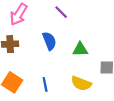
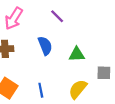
yellow semicircle: (81, 83) -> (78, 89), turned 108

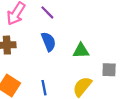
purple line: (57, 16) -> (47, 12), moved

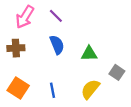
gray square: (109, 70) -> (117, 72), turned 32

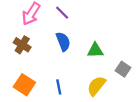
brown cross: (16, 48) -> (22, 45), turned 35

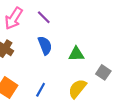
blue line: (59, 87) -> (41, 90), turned 40

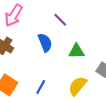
purple line: (44, 17) -> (60, 20), moved

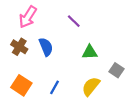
blue semicircle: (45, 43) -> (46, 47), moved

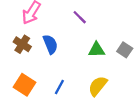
gray square: (116, 70) -> (125, 50), moved

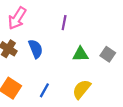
purple line: (80, 17) -> (64, 23), turned 56

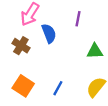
blue semicircle: (36, 49) -> (49, 33), moved

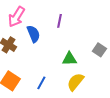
green triangle: (95, 51) -> (69, 59), moved

